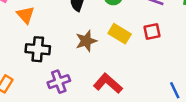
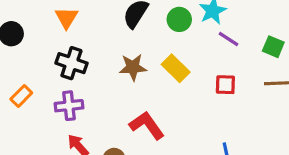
red square: (152, 32) -> (225, 85), moved
purple cross: (59, 82) -> (69, 106), moved

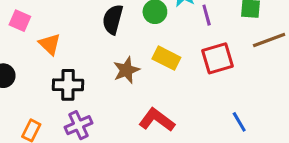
purple line: (228, 39) -> (207, 15), turned 60
red square: (225, 85) -> (218, 58), size x1.5

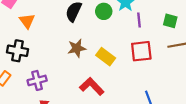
yellow rectangle: (166, 58) -> (106, 57), moved
black cross: (68, 85) -> (17, 51), moved

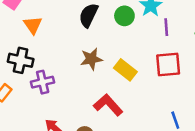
purple cross: (37, 80) -> (43, 82), moved

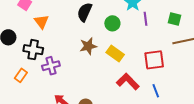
green circle: (124, 16) -> (112, 23), moved
red square: (168, 64) -> (154, 60), moved
red L-shape: (108, 105) -> (128, 82), moved

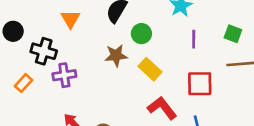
purple line: (145, 19) -> (194, 39), moved
orange triangle: (41, 22) -> (70, 19), moved
green circle: (112, 23) -> (141, 34), moved

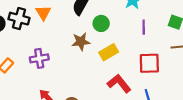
black cross: (44, 51) -> (19, 19), moved
yellow rectangle: (150, 69) -> (109, 52), turned -72

